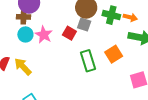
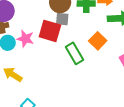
red square: (69, 33) -> (50, 31), size x1.6

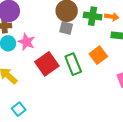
red square: (50, 31) -> (47, 64), moved, turned 30

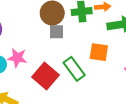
orange square: (98, 55) -> (99, 52), turned -30

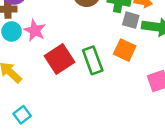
gray square: (56, 32) -> (131, 20), moved

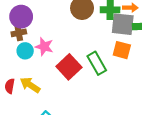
gray square: (131, 20) -> (123, 24), size x1.6

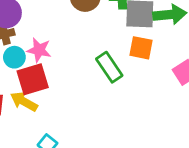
red square: (69, 67) -> (33, 79), moved, turned 30

